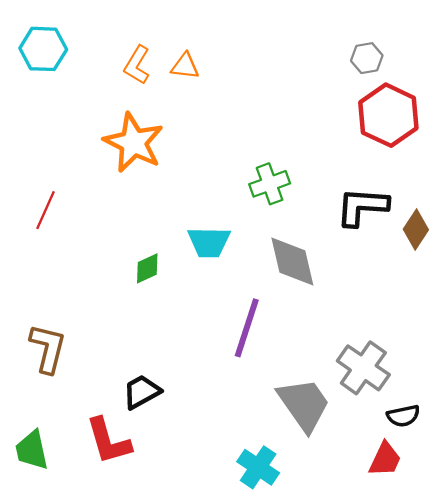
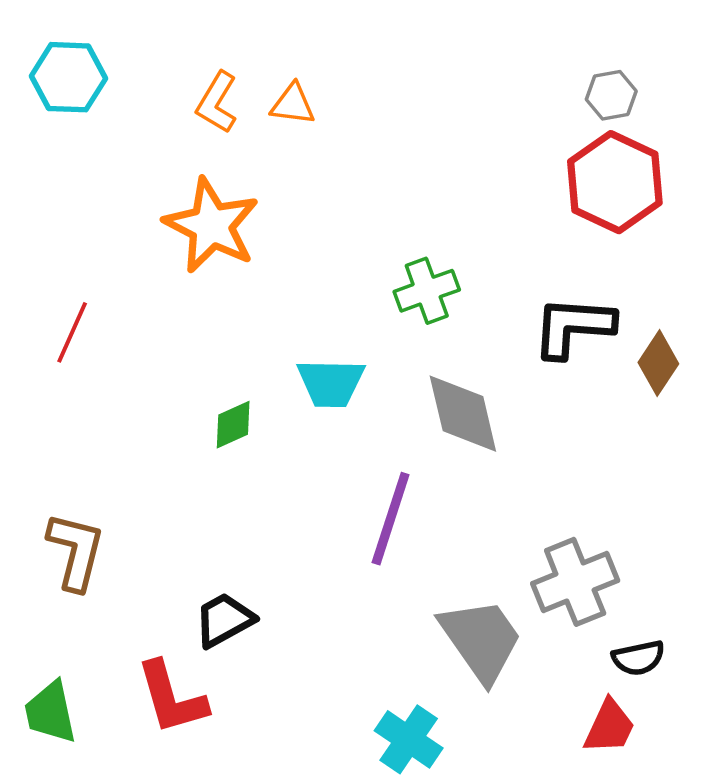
gray hexagon: (367, 58) -> (611, 95), moved
gray cross: (363, 368) -> (575, 582), turned 33

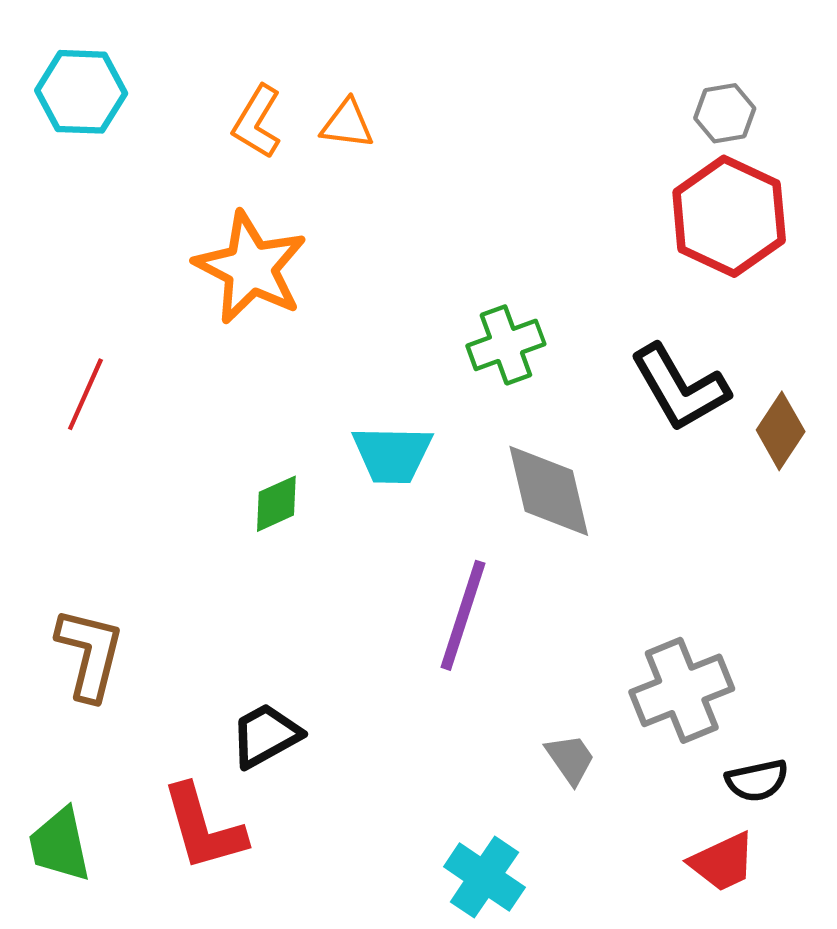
black L-shape: (573, 327) -> (680, 388), turned -124
gray trapezoid: (481, 640) -> (570, 759), size x0.5
red trapezoid: (609, 727) -> (723, 862), turned 40

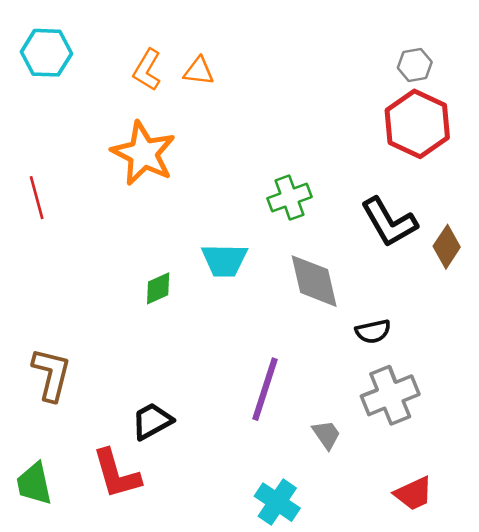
red line: (85, 394) -> (37, 198), moved, turned -39
purple line: (463, 615) -> (265, 389), moved
black semicircle: (757, 780) -> (373, 331), moved

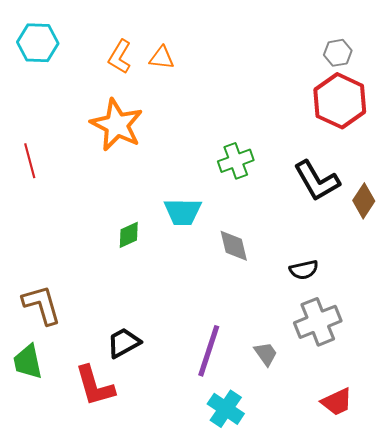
gray diamond: (314, 281) -> (234, 246), moved, size x0.7
brown L-shape: (51, 374) -> (42, 305), turned -30
purple line: (265, 389) -> (209, 351), moved
green trapezoid: (34, 484) -> (28, 362), moved

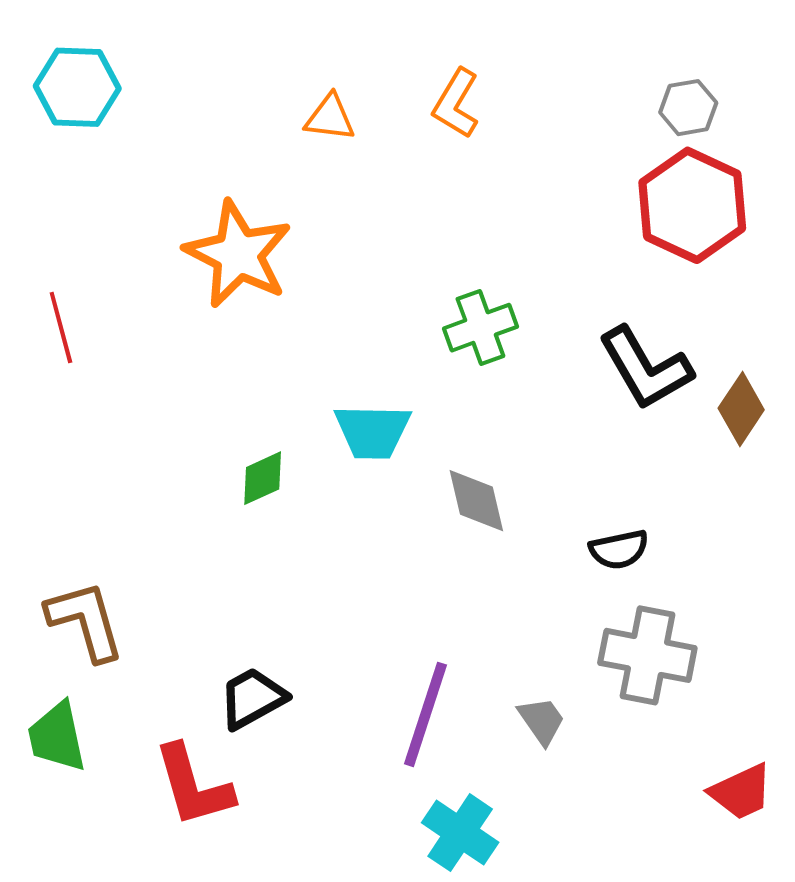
orange L-shape: (120, 57) -> (456, 104), moved
gray cross: (318, 322) -> (647, 655), turned 33
red trapezoid: (337, 402) -> (741, 792), moved

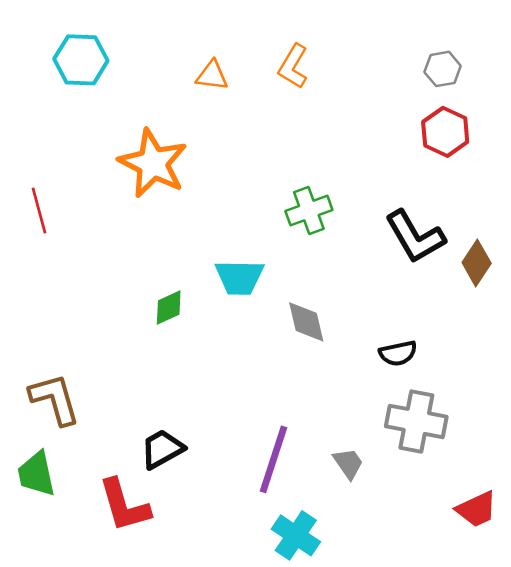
cyan hexagon: (77, 87) -> (81, 60), moved
red hexagon: (692, 205) -> (445, 132), size x0.7

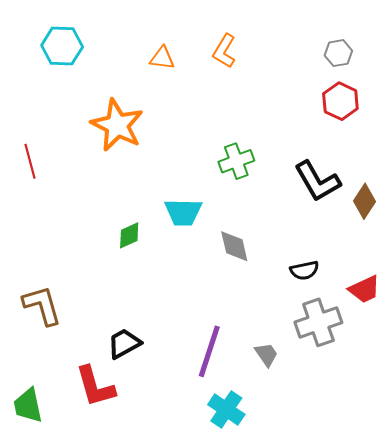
gray cross: (416, 421) -> (318, 322), turned -30
green trapezoid: (36, 474) -> (28, 406), moved
red trapezoid: (477, 509) -> (364, 289), moved

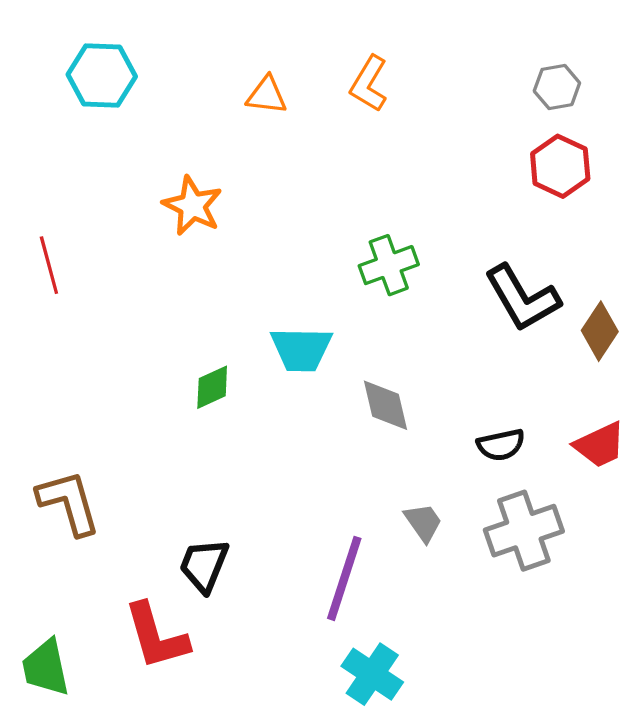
orange star: (117, 125) -> (192, 206), size x0.7
red trapezoid: (364, 289) -> (600, 445), moved
black trapezoid: (124, 343) -> (204, 565), turned -39
gray trapezoid: (266, 354) -> (423, 522), moved

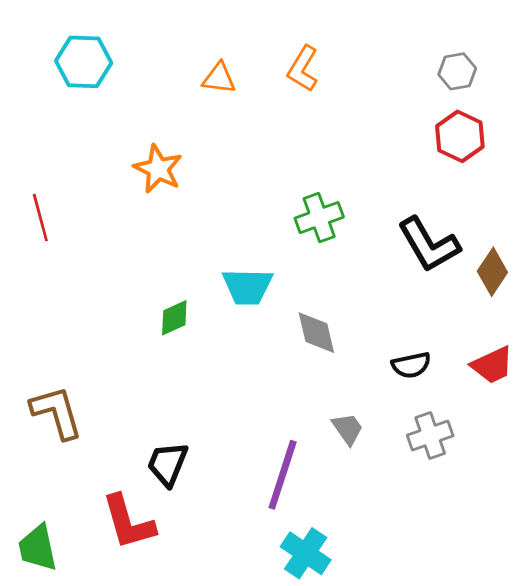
gray cross: (524, 531) -> (430, 435), size x0.7

